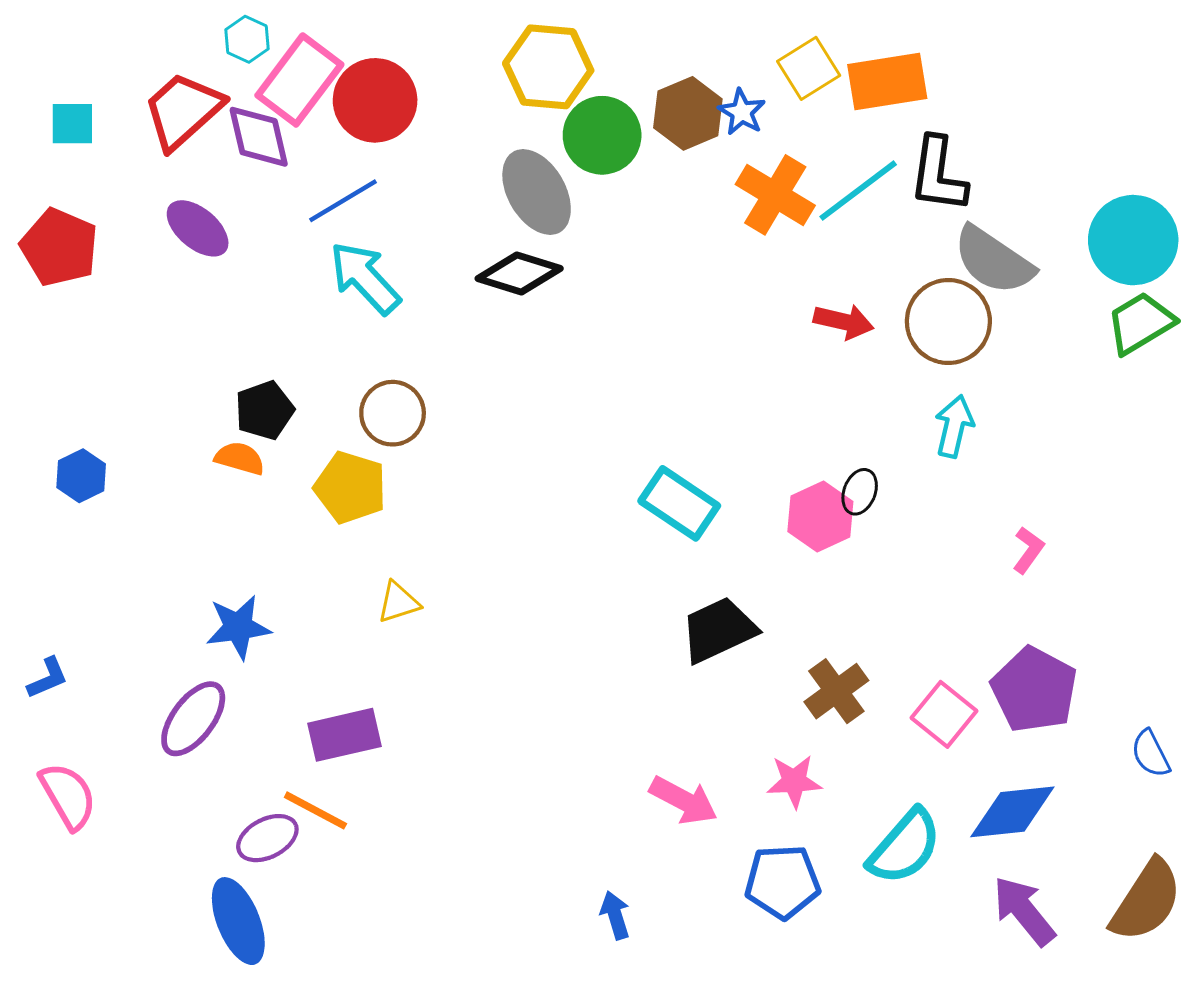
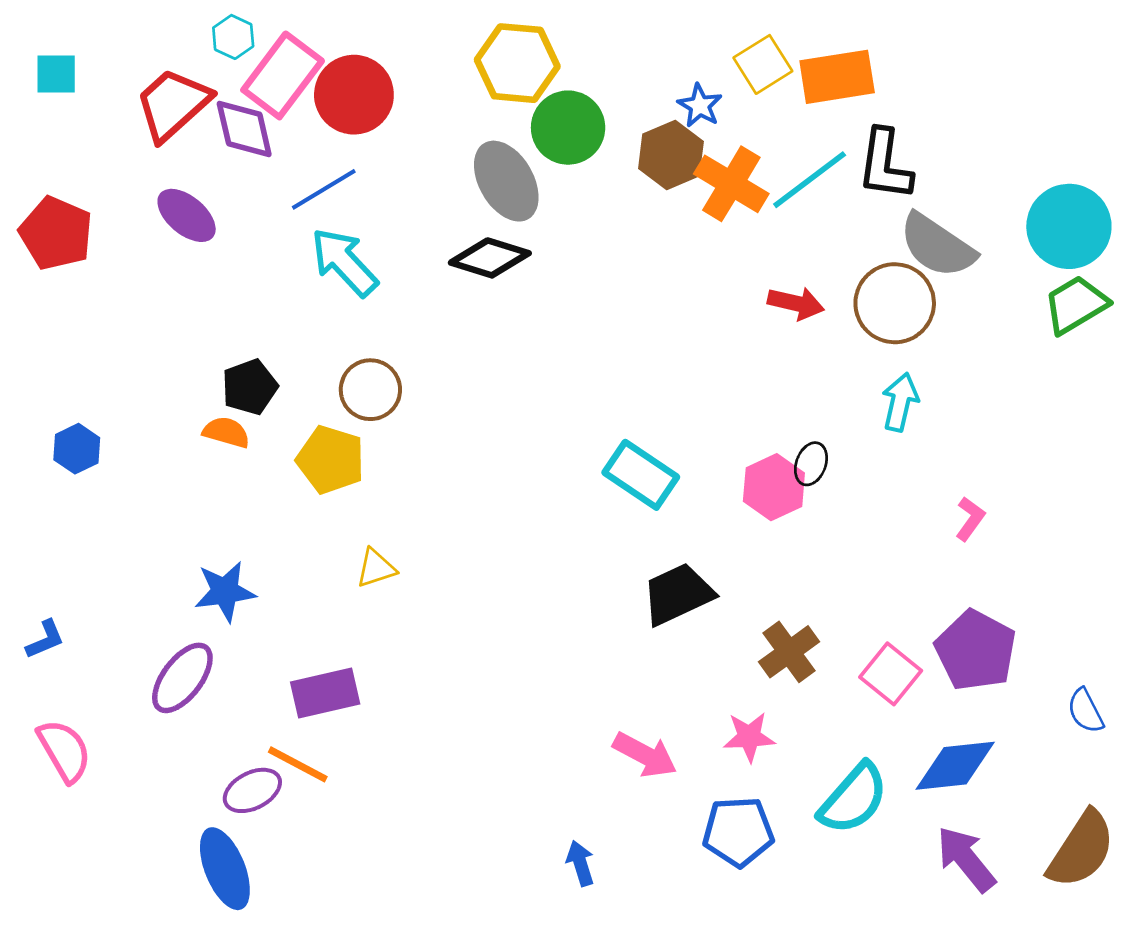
brown hexagon: (688, 113) -> (671, 155), moved
cyan square: (72, 124) -> (56, 74), moved

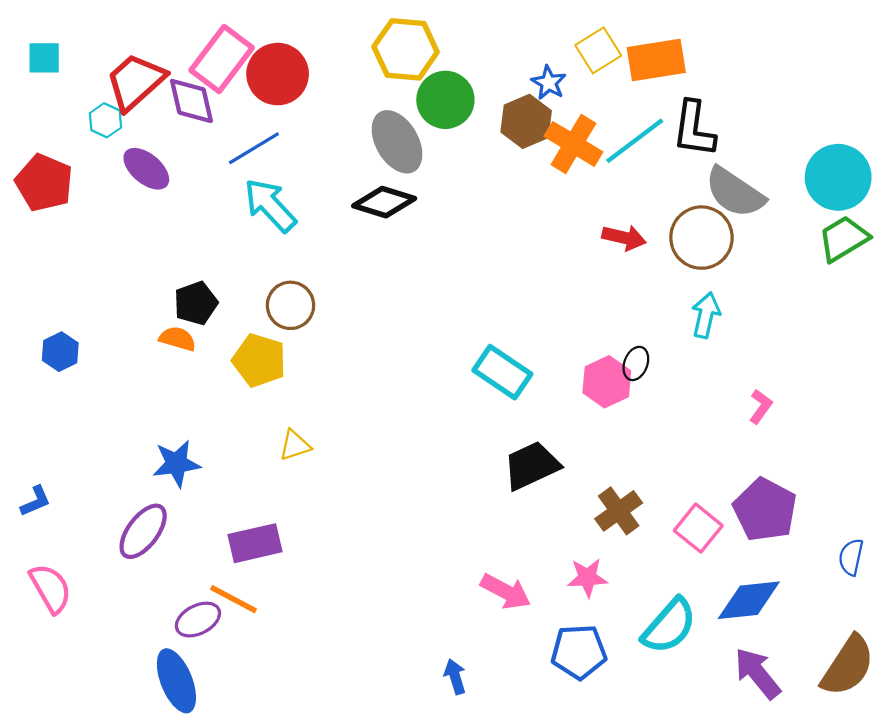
cyan hexagon: (233, 37) -> (105, 120), moved
blue semicircle: (1085, 711) -> (851, 557), turned 39

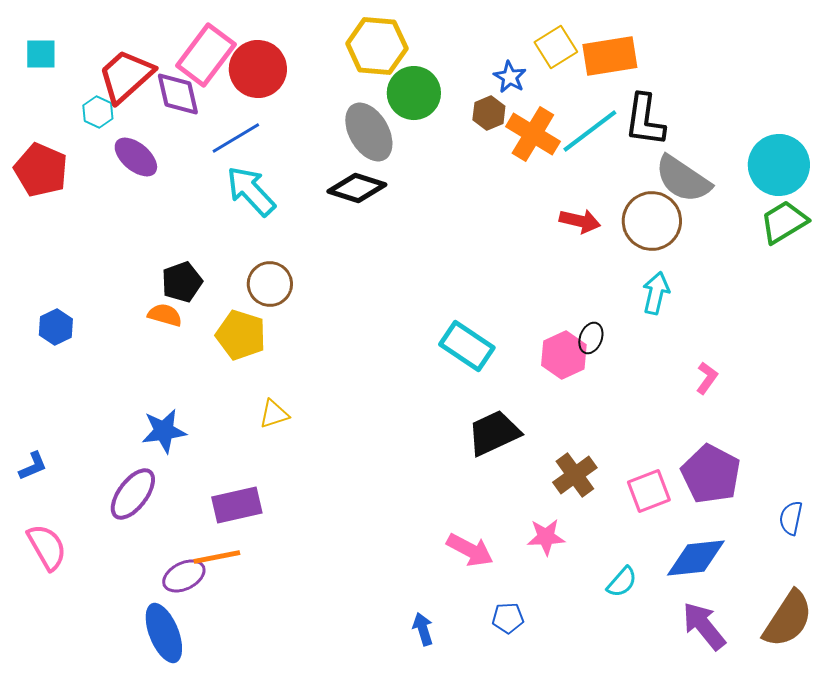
brown hexagon: (526, 121) -> (489, 113), size x0.7
pink square: (698, 528) -> (649, 491), turned 30
orange line: (233, 599) -> (217, 557), turned -39
cyan semicircle: (669, 626) -> (622, 582), size x0.6
blue pentagon: (579, 652) -> (508, 618), moved, size x0.6

